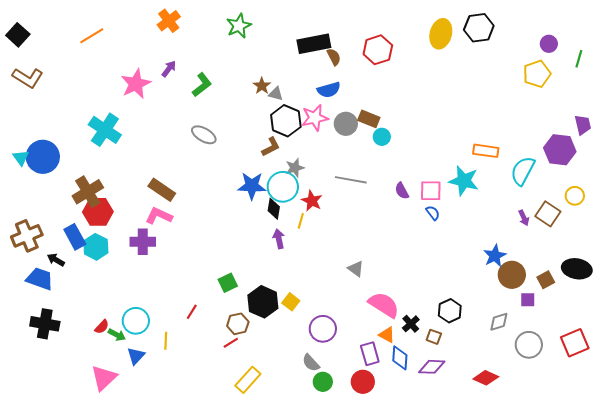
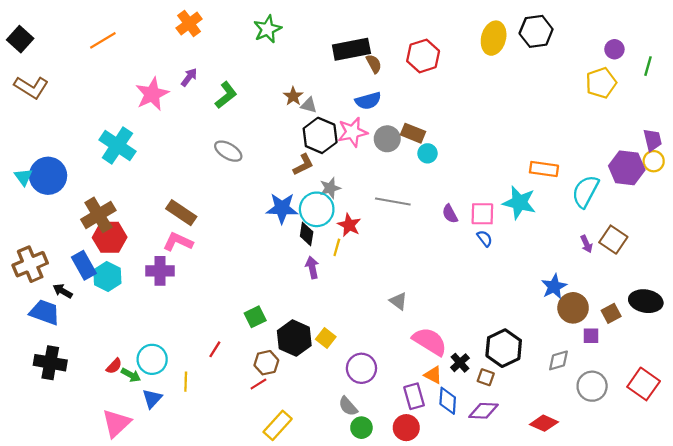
yellow circle: (575, 196) -> (654, 161), moved
black hexagon: (450, 311) -> (504, 348), size x1.4
red square: (575, 343) -> (644, 384), turned -32

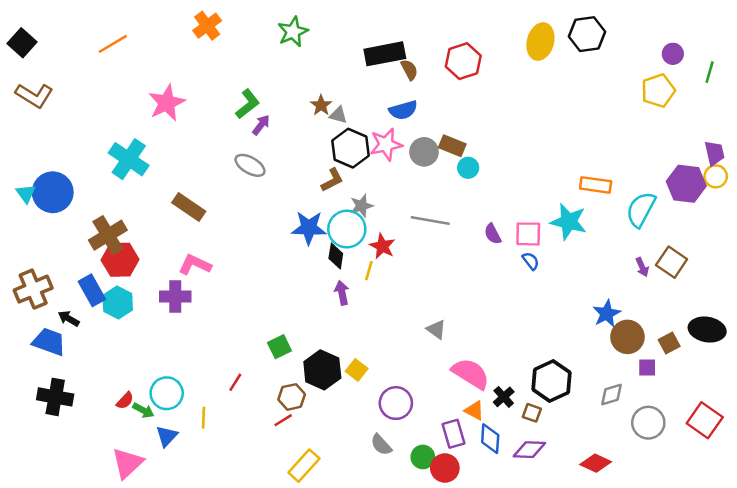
purple arrow: (189, 77) -> (261, 125), moved
brown rectangle: (181, 213) -> (189, 207), moved
green circle: (361, 428) -> (423, 457), moved

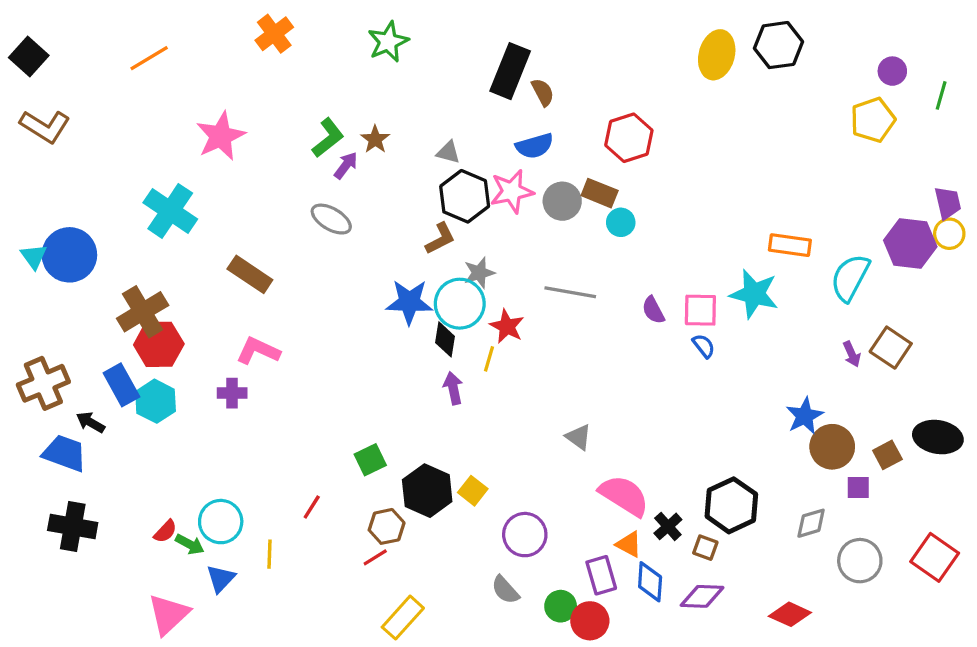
black rectangle: (385, 54) -> (510, 71), turned -57
red hexagon: (463, 61) -> (629, 138), moved
brown star: (321, 105) -> (375, 139), moved
purple cross: (175, 296) -> (232, 393), size x0.7

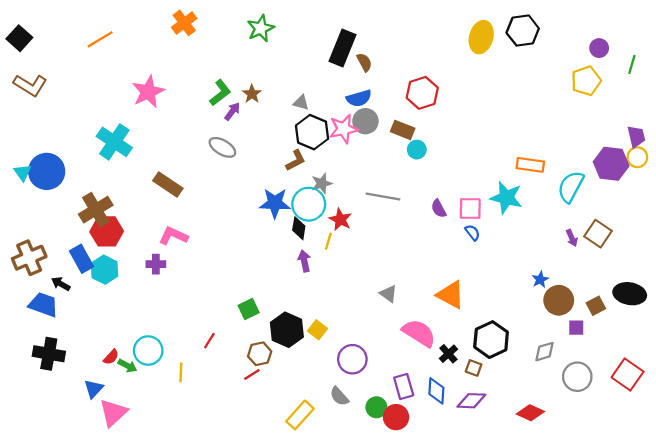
gray circle: (562, 201) -> (365, 121), moved
blue star: (805, 416) -> (540, 280), size x0.7
orange triangle: (629, 544) -> (451, 295), moved, size x1.6
blue triangle: (221, 579) -> (94, 389), moved
yellow rectangle: (403, 618) -> (300, 415), moved

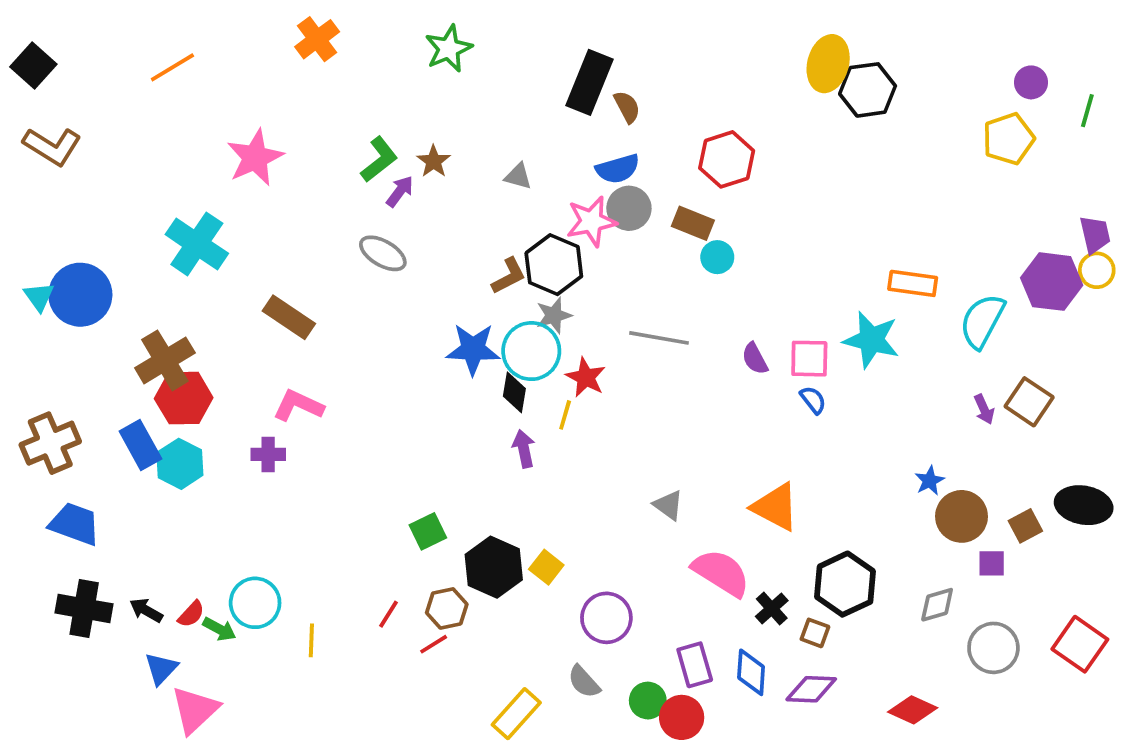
black hexagon: (523, 31) -> (868, 90), moved
black hexagon: (312, 132) -> (554, 265), moved
black arrow: (61, 284) -> (146, 610), moved
red line: (209, 341) -> (388, 614), moved

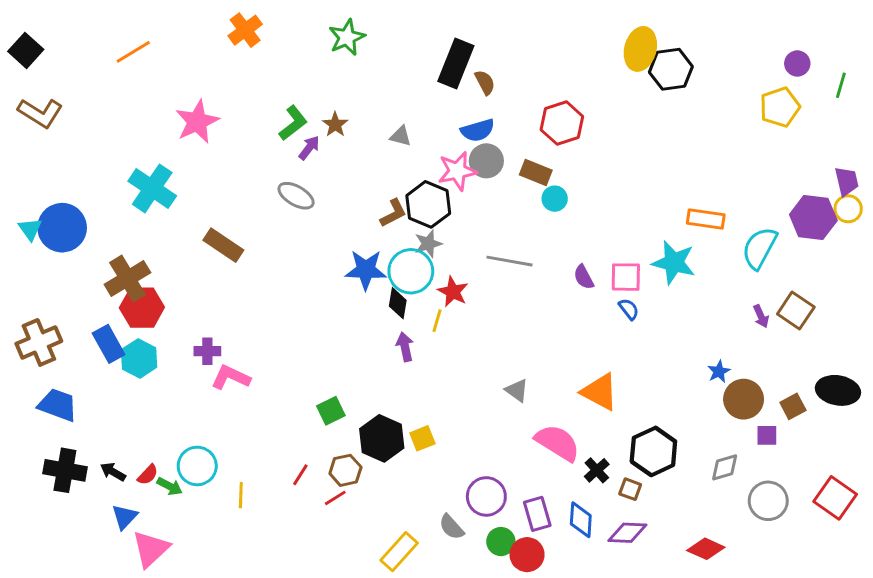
pink L-shape: (298, 406) -> (231, 377), moved
yellow square: (546, 567) -> (422, 438), turned 30
purple circle: (606, 618) -> (486, 496), moved

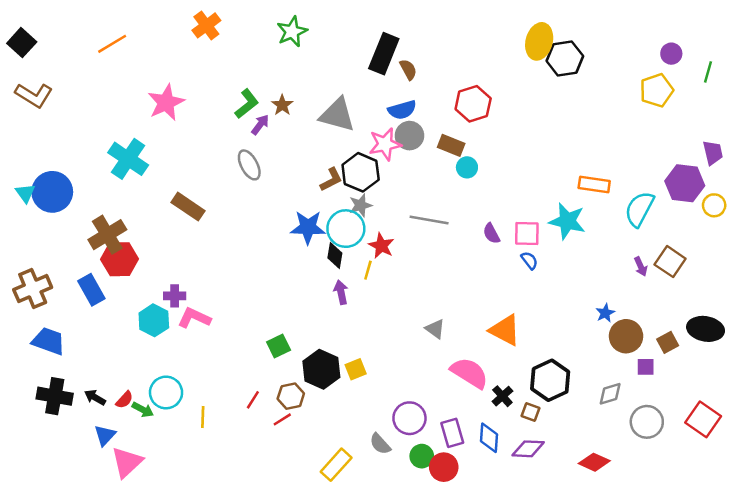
gray triangle: (401, 136) -> (337, 115), size x2.0
gray ellipse: (296, 196) -> (249, 165), turned 32
yellow circle: (848, 209) -> (714, 205), moved
cyan hexagon: (139, 358) -> (154, 320), moved

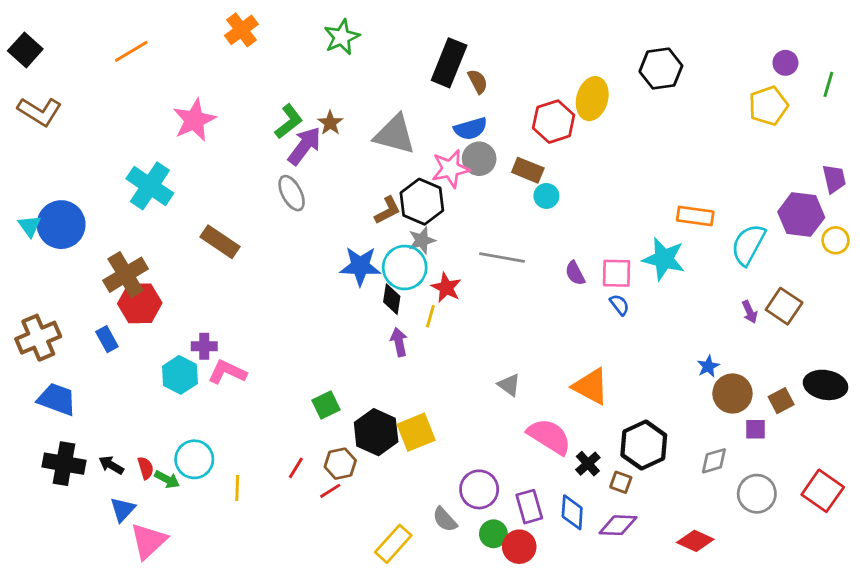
yellow ellipse: (539, 41) -> (592, 99), moved
purple arrow: (260, 125) -> (304, 146), size x1.6
blue rectangle: (91, 290) -> (107, 339), size x0.7
yellow square: (356, 369) -> (416, 432), size x1.5
red semicircle: (124, 400) -> (146, 468), turned -60

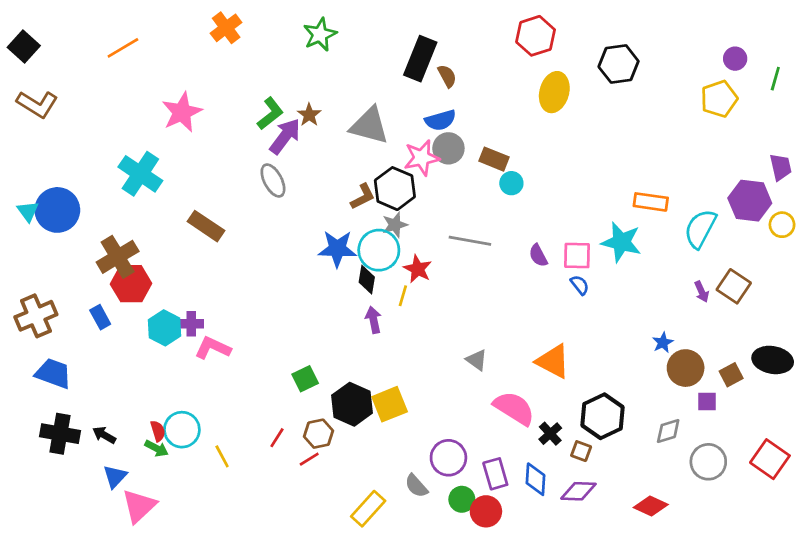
red hexagon: (554, 122) -> (536, 36), moved
cyan hexagon: (180, 375) -> (164, 328), moved
red semicircle: (146, 468) -> (158, 431), moved
yellow line: (237, 488) -> (222, 456), turned -30

